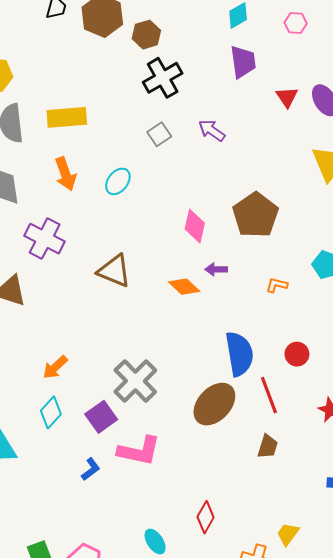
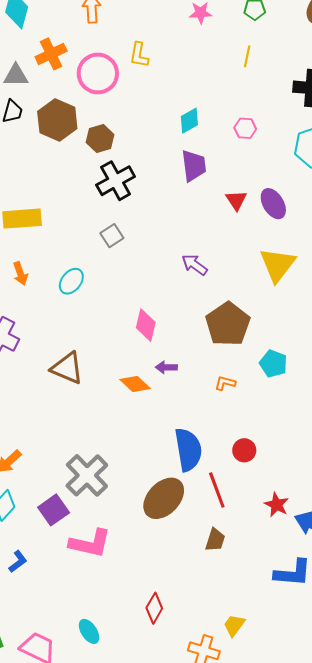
purple arrow: (212, 130) -> (195, 265), moved
orange arrow: (65, 174) -> (20, 274), size x0.7
brown pentagon: (256, 215) -> (228, 324), moved
blue L-shape: (91, 469) -> (18, 562), moved
cyan ellipse: (155, 542) -> (89, 631), moved

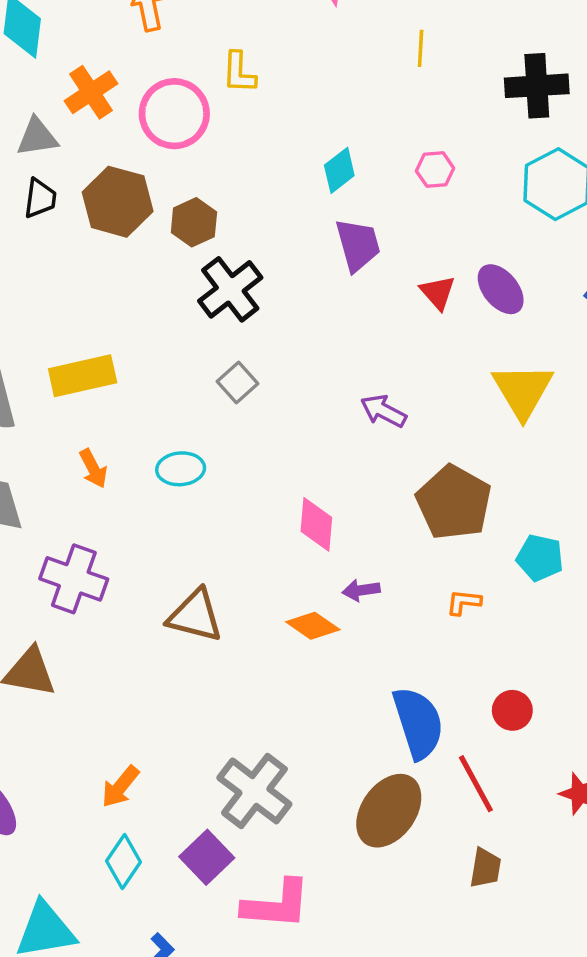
cyan ellipse: (71, 281) -> (181, 469), turned 56

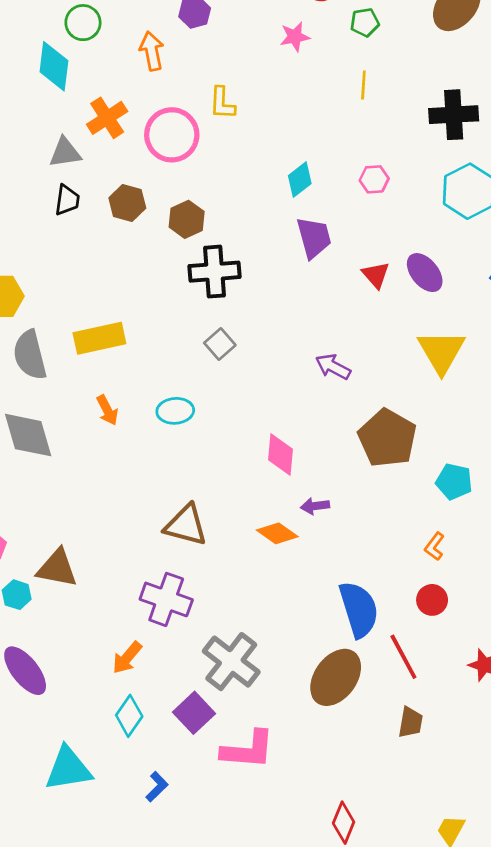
brown hexagon: (118, 202) -> (127, 203), size x0.7
black cross: (230, 289) -> (215, 272), turned 33
purple cross: (74, 579) -> (166, 599), moved
orange L-shape: (464, 602) -> (434, 546), moved, turned -60

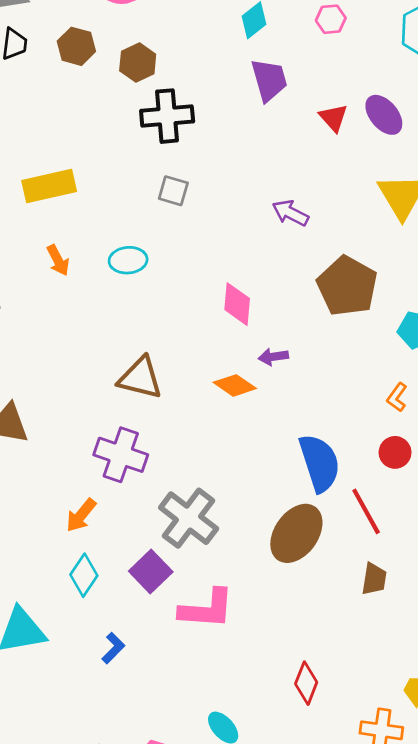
gray square: (220, 344) -> (173, 191), turned -32

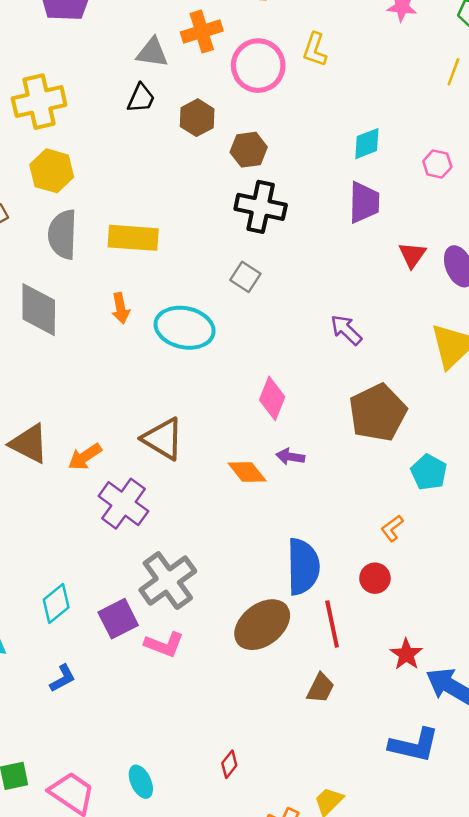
cyan ellipse: (128, 260) -> (185, 328), size x1.6
orange arrow: (81, 515) -> (85, 457), moved
pink L-shape: (207, 609) -> (164, 644), moved, size x0.7
red diamond: (306, 683) -> (229, 764), size x0.7

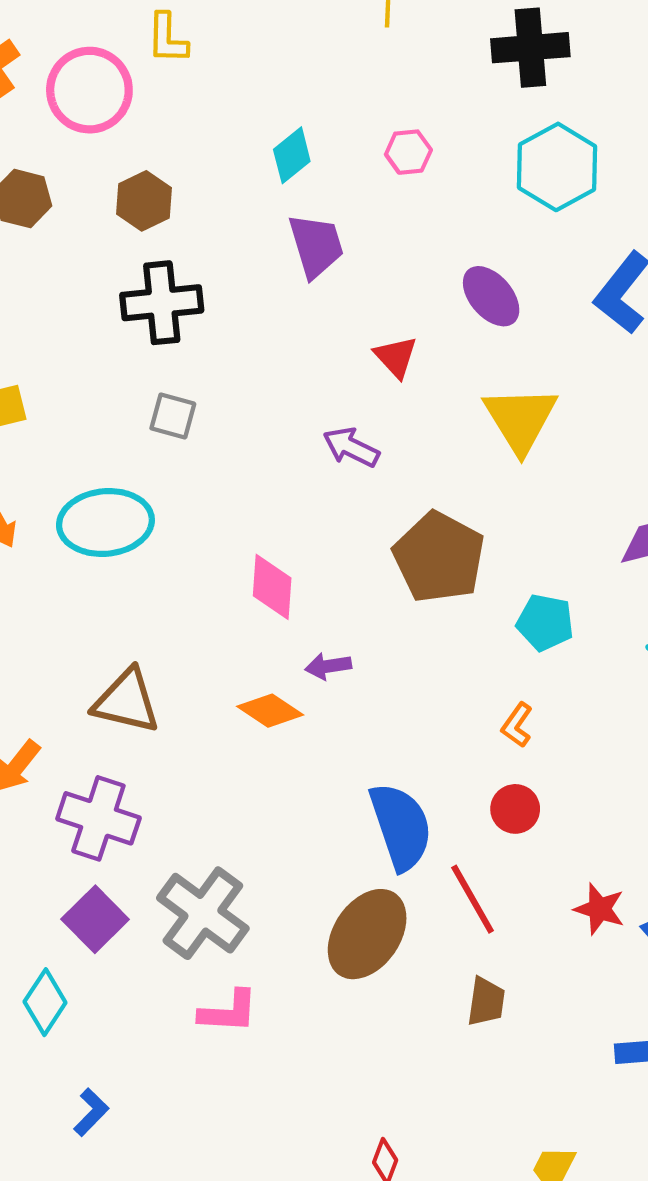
brown hexagon: (249, 150) -> (144, 201), moved
red triangle: (412, 255) -> (396, 357), moved
purple square: (118, 619) -> (95, 919), moved

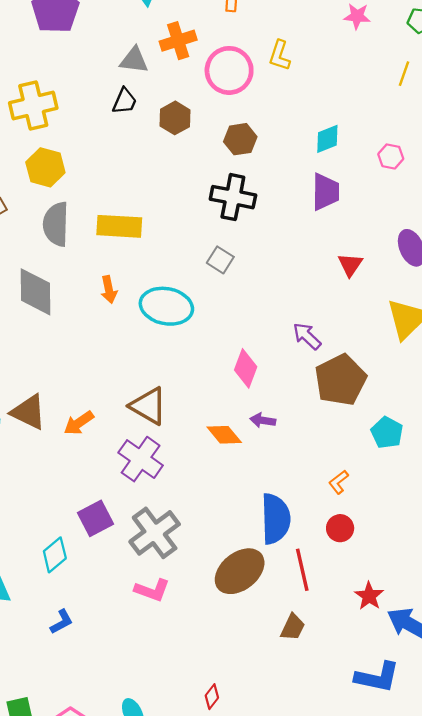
purple arrow: (351, 447) -> (307, 336), moved
orange L-shape: (517, 725) -> (339, 482), moved
purple cross: (98, 818) -> (141, 459), moved

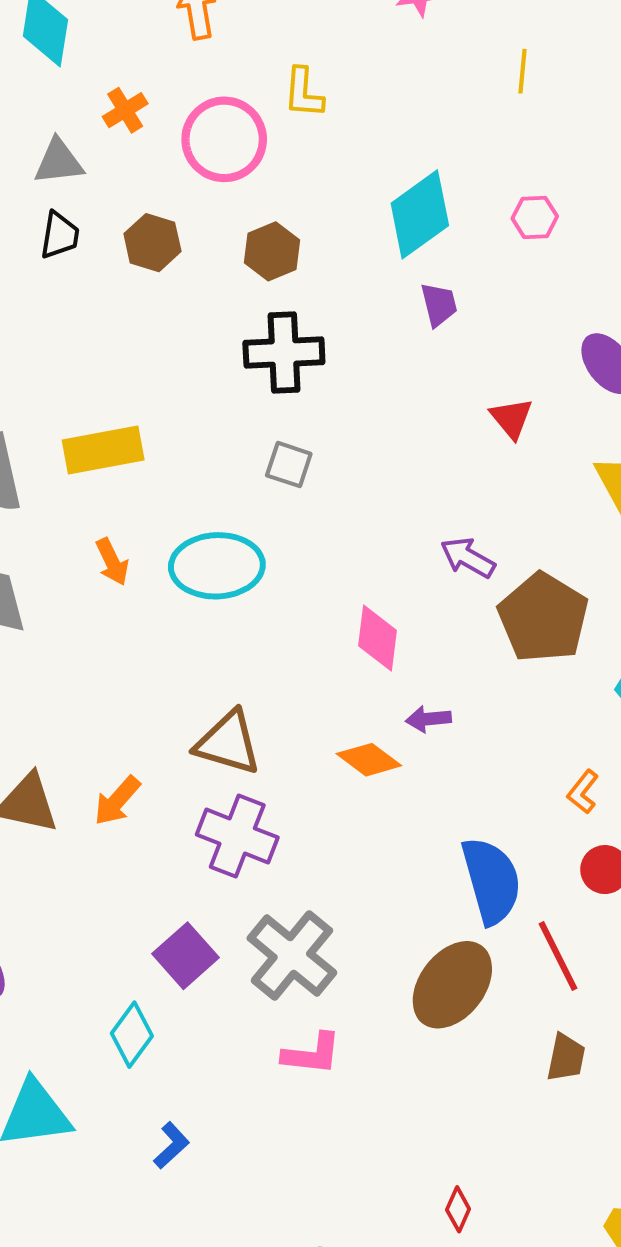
orange cross: (178, 41) -> (125, 110), size x0.7
cyan diamond: (327, 139) -> (420, 214), size x1.6
purple trapezoid: (326, 192) -> (439, 305), size x0.7

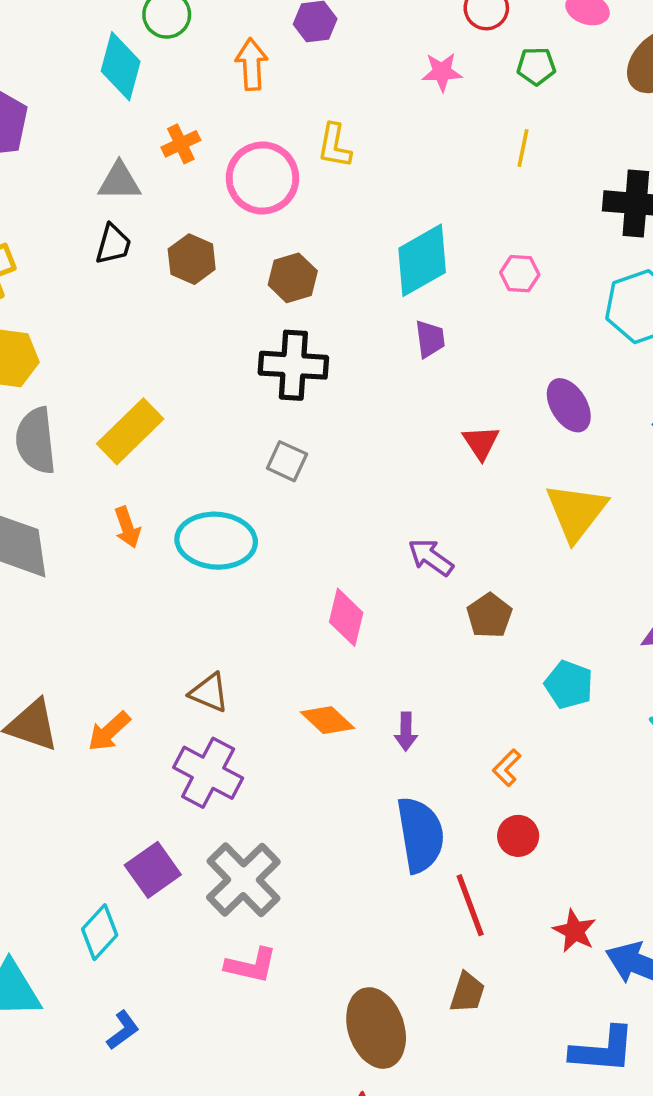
yellow rectangle: (103, 450) -> (130, 431), turned -40
brown pentagon: (543, 618) -> (489, 616), size x0.6
purple arrow: (428, 719) -> (406, 732), moved, turned -90
brown triangle: (228, 743) -> (209, 692), size x0.7
brown ellipse: (452, 985) -> (376, 1028), moved, turned -62

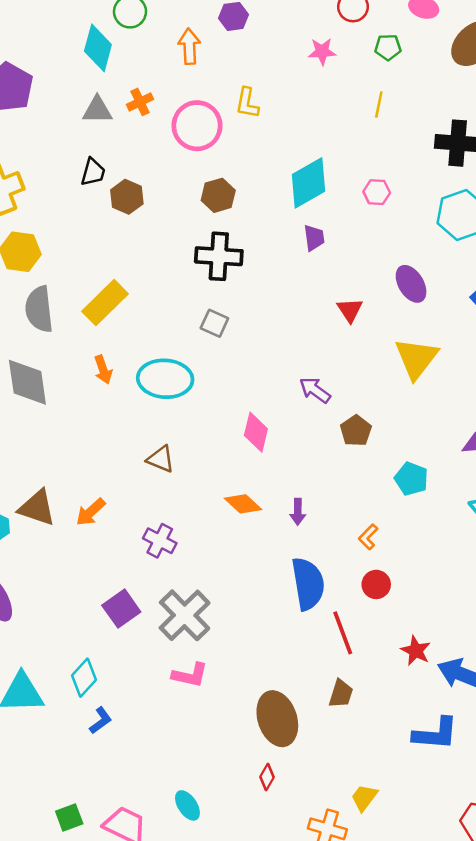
gray triangle: (119, 181) -> (97, 110), moved
brown hexagon: (192, 259) -> (127, 197), moved
brown triangle: (209, 692) -> (161, 459), moved
purple cross: (208, 773) -> (160, 541), size x0.7
cyan diamond: (100, 932) -> (84, 678), moved

